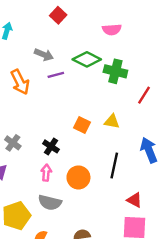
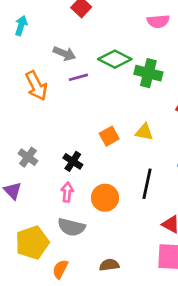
pink semicircle: (112, 30) -> (158, 21), moved
orange square: (82, 125) -> (109, 136), turned 35

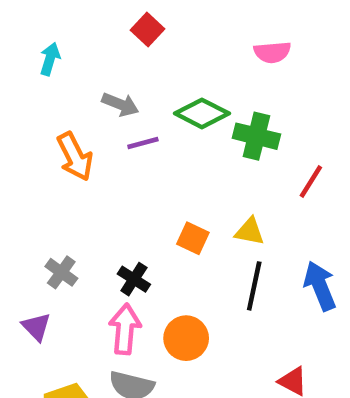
orange square: (109, 136) -> (193, 238), turned -36
black line: (147, 184) -> (254, 286), moved
pink arrow: (67, 192) -> (125, 329), size x1.5

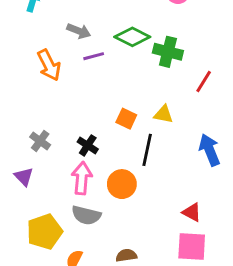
black line: (254, 286) -> (147, 150), moved

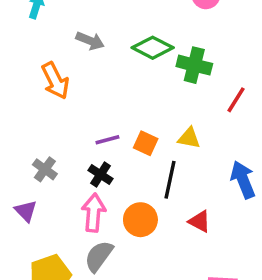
purple line: (94, 56) -> (107, 140), moved
red triangle: (192, 212) -> (200, 221), moved
gray semicircle: (86, 215) -> (99, 256), turned 112

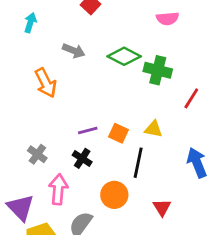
purple triangle: (26, 211) -> (20, 207), moved, size x1.5
pink arrow: (94, 213) -> (58, 189), moved
red triangle: (200, 221) -> (162, 207), moved, turned 30

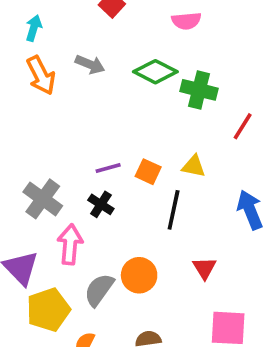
pink semicircle: (168, 18) -> (186, 21), moved
orange arrow: (46, 83) -> (41, 75), moved
gray cross: (37, 154) -> (43, 199), size x1.5
orange circle: (114, 195) -> (139, 275), moved

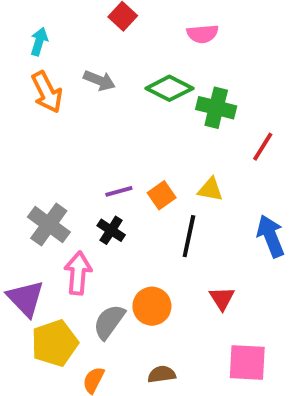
orange square: (148, 172) -> (162, 195), turned 30

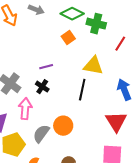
yellow triangle: (210, 189) -> (93, 66), size x1.5
orange square: (162, 195) -> (68, 38), moved
red triangle: (222, 298) -> (116, 122), moved, size x1.6

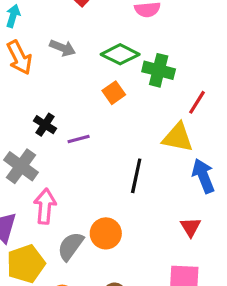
yellow triangle: (93, 66) -> (178, 137), moved
black cross: (42, 87) -> (45, 125), moved
red triangle: (116, 122) -> (191, 227), size x0.6

